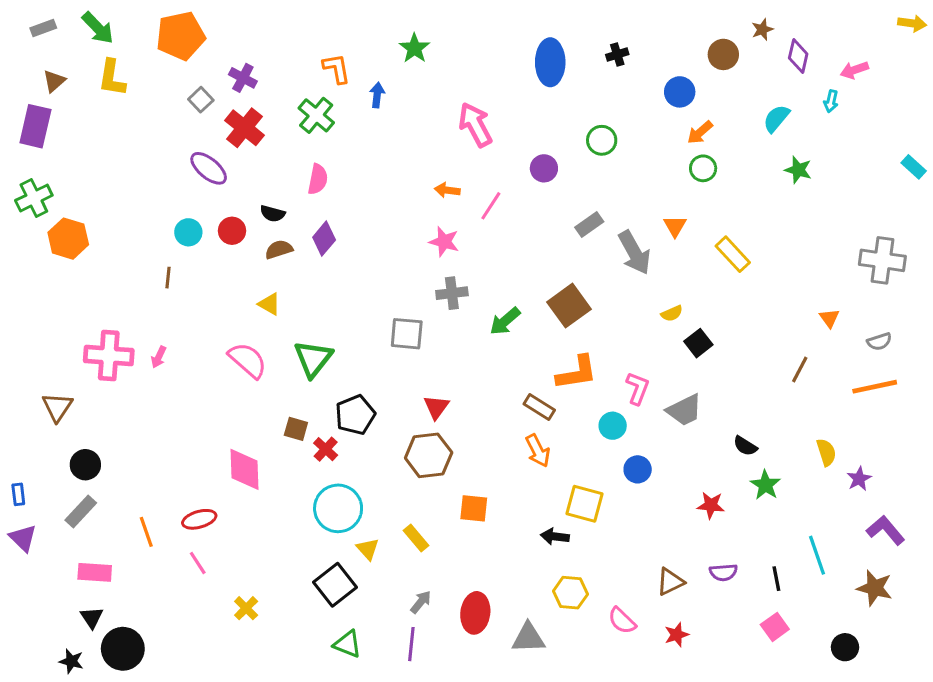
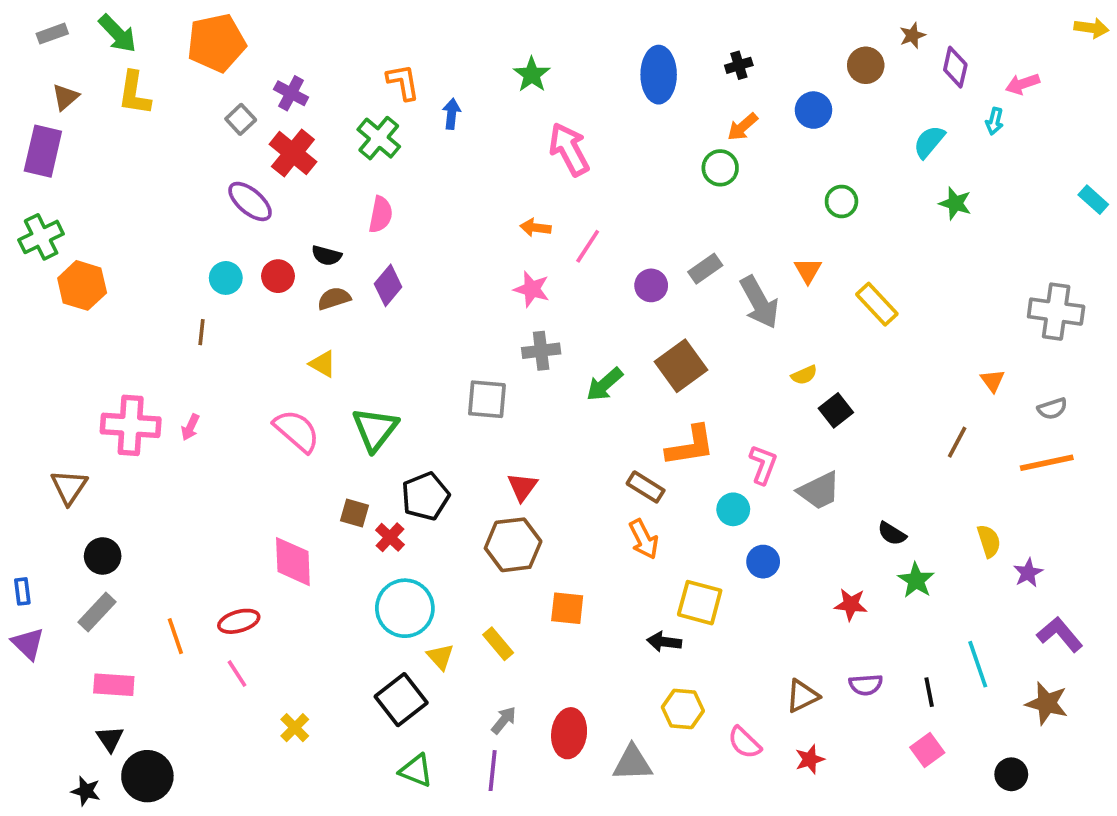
green star: (414, 48) -> (532, 75), moved
orange arrow: (700, 132) -> (743, 127), moved
purple circle: (544, 168) -> (651, 285), moved

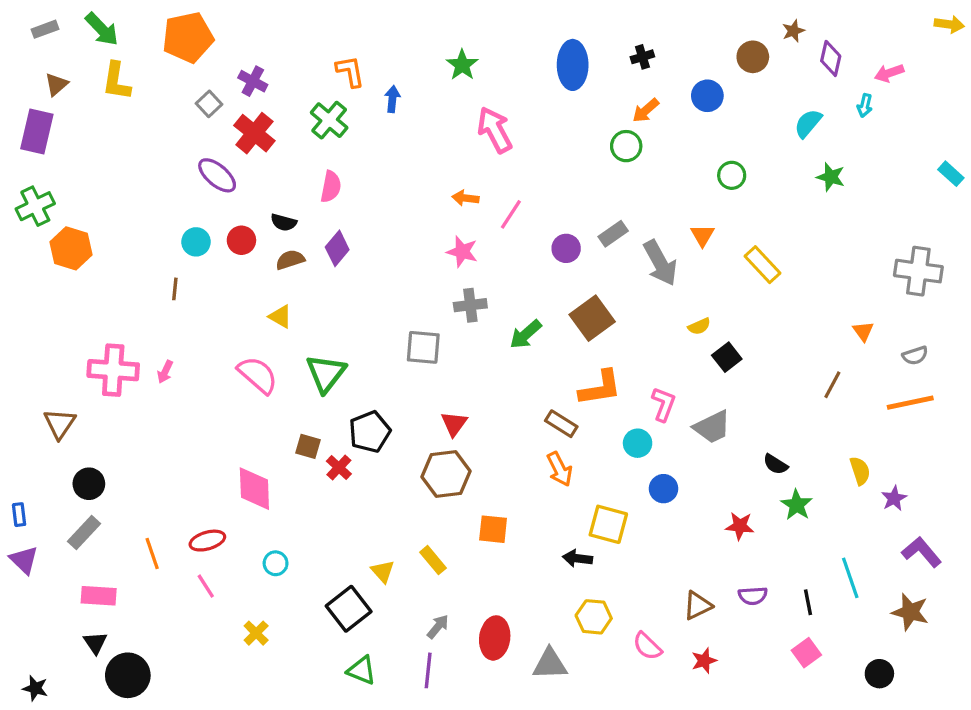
cyan circle: (405, 608) -> (276, 563), moved, size x0.5
black star: (86, 791) -> (35, 688), moved

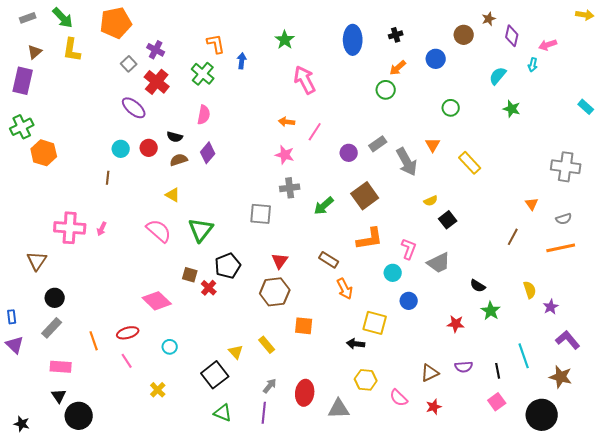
brown rectangle: (561, 424) -> (329, 260), moved
pink diamond: (254, 489) -> (157, 301), turned -44
black circle: (879, 674) -> (542, 415), size x1.8

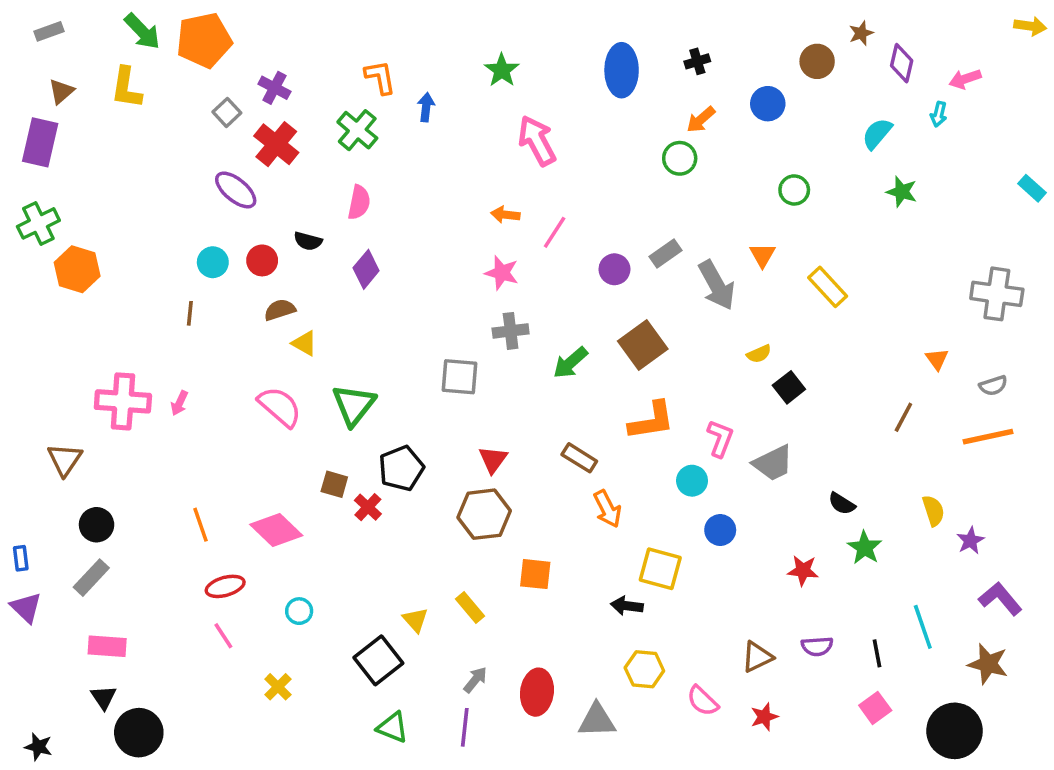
green arrow: (63, 18) -> (142, 31), moved
brown semicircle: (179, 160) -> (280, 310), moved
orange line: (94, 341) -> (200, 525), moved

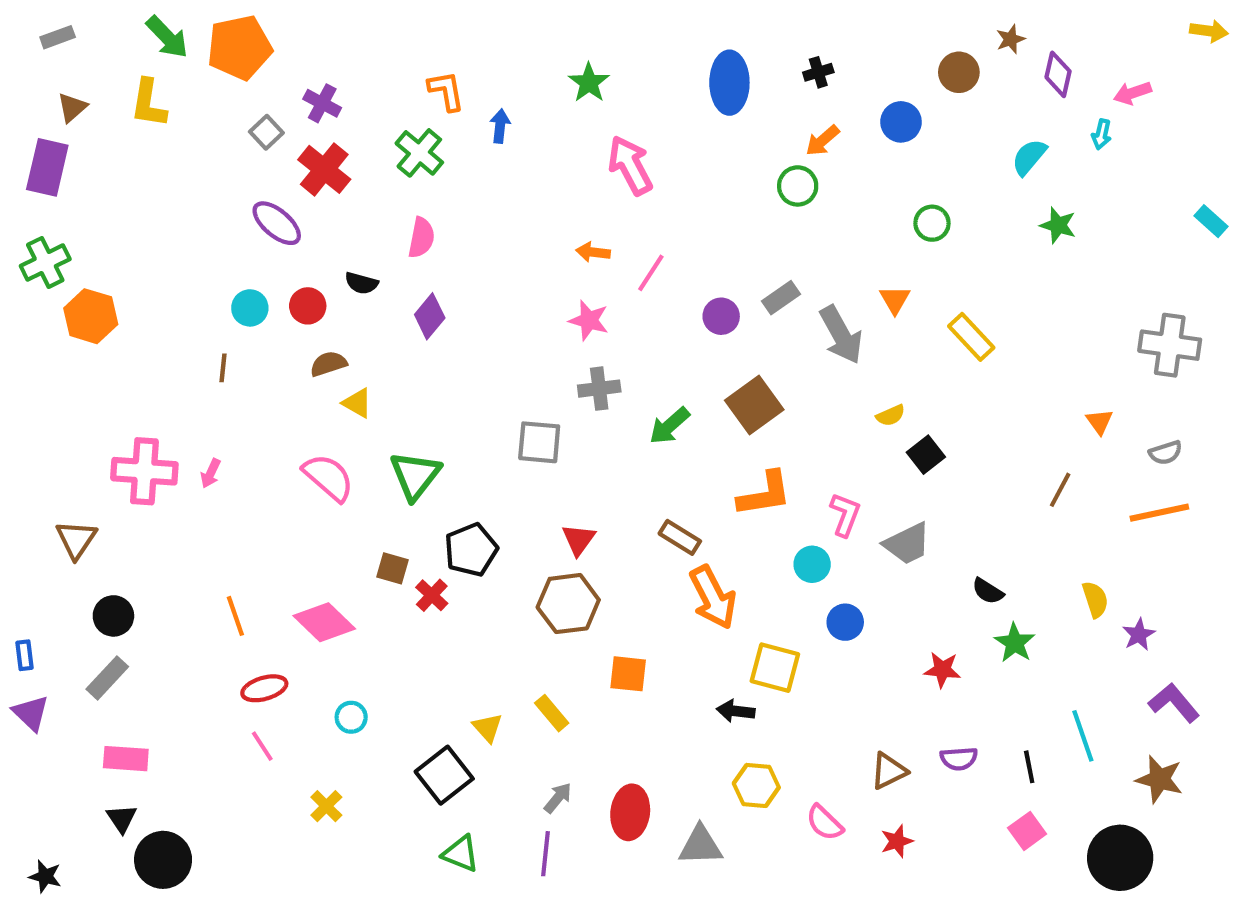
orange arrow: (607, 509) -> (713, 597), size x1.4

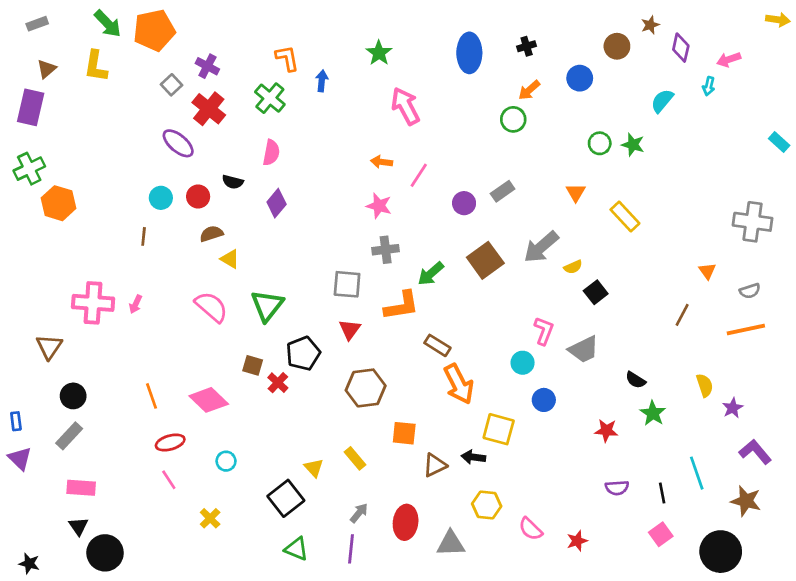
green star: (1058, 225) -> (633, 145), moved
gray arrow: (841, 335) -> (541, 247), moved, turned 78
orange L-shape: (765, 494) -> (402, 306), moved
red triangle: (579, 539) -> (350, 329), moved
brown triangle: (889, 771) -> (435, 465), moved

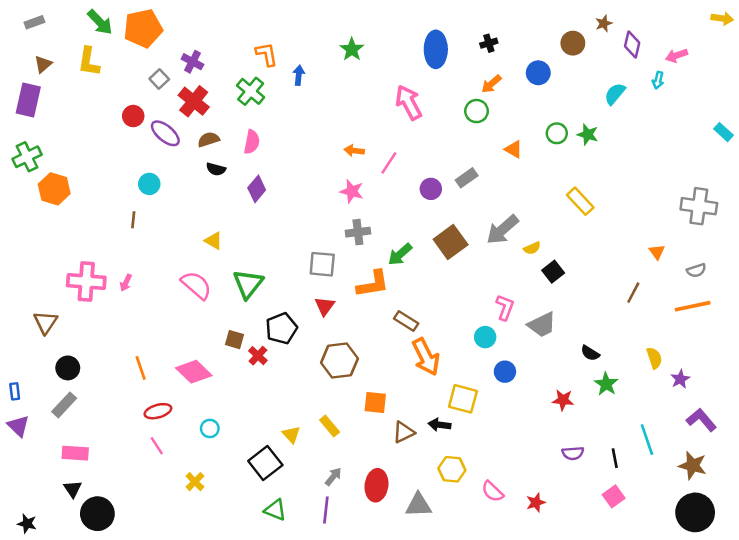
pink arrow: (406, 106) -> (409, 102), moved
orange triangle: (576, 193) -> (514, 149), moved, turned -30
red circle: (198, 197) -> (133, 116), moved
brown semicircle: (211, 234) -> (209, 139), moved
black circle: (721, 552) -> (695, 512), moved

